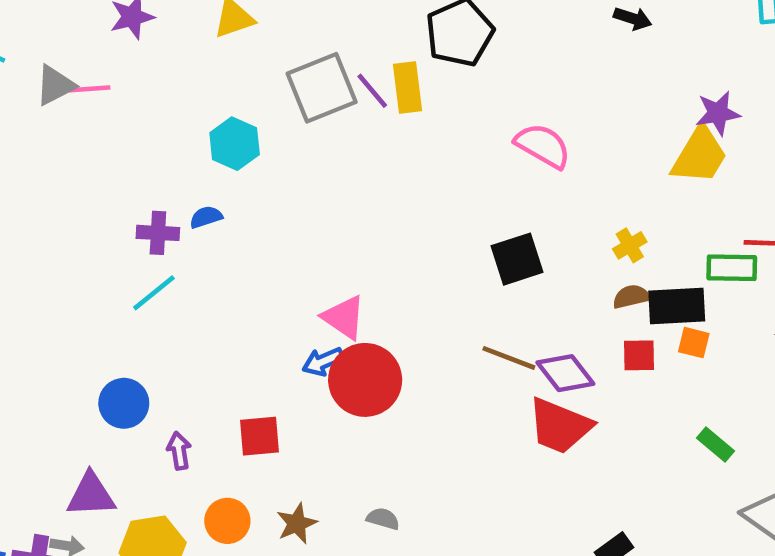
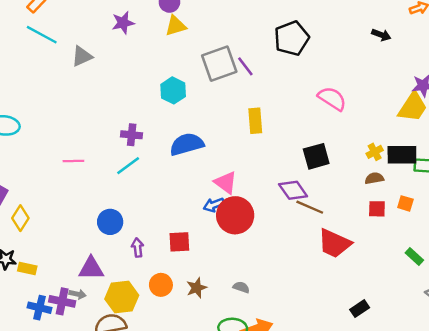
yellow rectangle: (407, 88) -> (255, 121), moved
pink line: (90, 89) -> (73, 161), moved
blue semicircle: (206, 217) -> (187, 144), moved, size x2.0
black rectangle: (677, 306) -> (402, 155), moved
purple diamond: (565, 373) -> (293, 190), moved

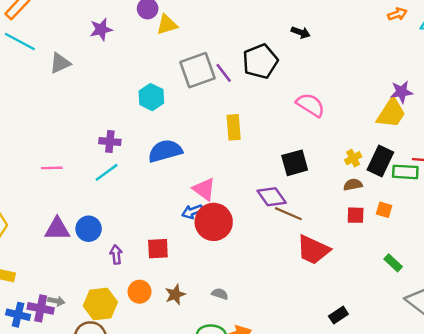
yellow triangle: (176, 26) -> (167, 25), moved
black arrow: (381, 35) -> (301, 32), moved
black pentagon: (292, 38) -> (260, 61), moved
black rectangle: (402, 155) -> (380, 161), turned -64
purple triangle: (91, 268) -> (57, 229), moved

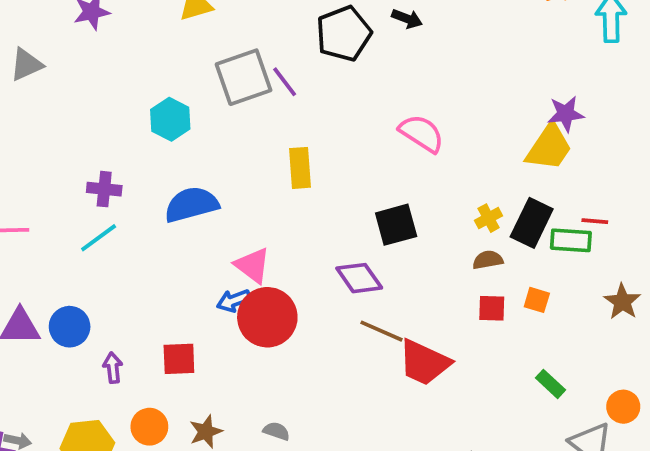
black pentagon: (260, 61) -> (344, 34), moved
brown line: (288, 214) -> (381, 331), moved

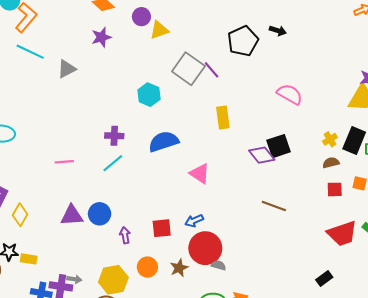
gray square: (244, 77) -> (188, 69), turned -32
purple diamond: (359, 278) -> (262, 155), moved
blue arrow: (234, 301) -> (194, 221), moved
red circle: (267, 317) -> (205, 248), moved
red trapezoid: (424, 363) -> (342, 234), moved, turned -40

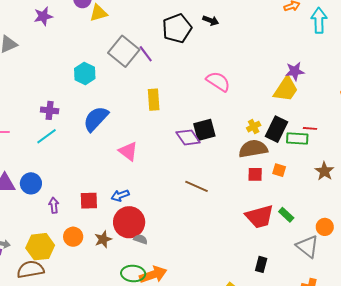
blue semicircle: (164, 142) -> (96, 119), turned -32
brown semicircle: (331, 163) -> (253, 149), size x1.8
black rectangle: (324, 278) -> (261, 264), moved, turned -42

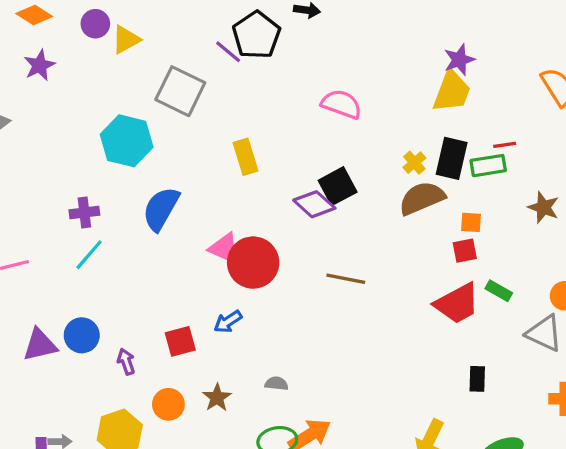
purple line: (146, 54) -> (228, 52), moved
cyan hexagon: (85, 73) -> (127, 141), size x1.4
red square: (255, 174) -> (465, 251), moved
red circle: (129, 222) -> (253, 263), moved

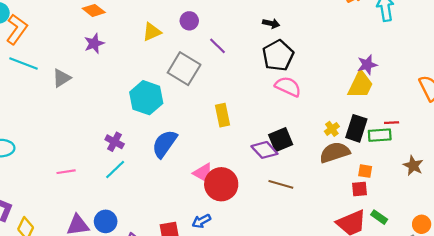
purple circle: (95, 24) -> (189, 21), moved
black pentagon: (256, 35) -> (278, 56), moved
purple cross: (84, 213) -> (115, 142), turned 30
brown line: (346, 279) -> (281, 184), moved

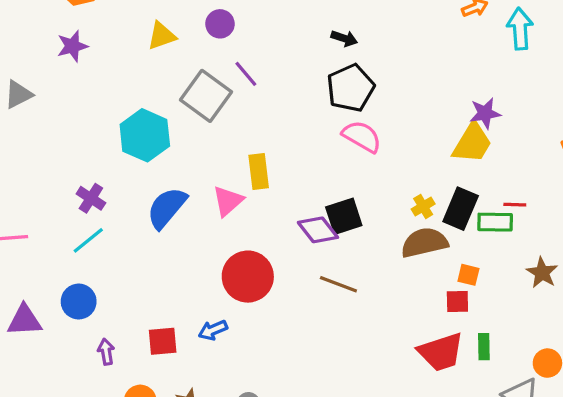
purple line: (218, 46) -> (246, 74), moved
pink triangle: (203, 173) -> (228, 201), moved, turned 45
green rectangle: (379, 217) -> (484, 347), turned 49
blue circle: (106, 221) -> (79, 302), moved

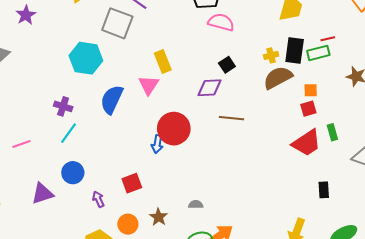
yellow cross: (423, 206) -> (271, 55), turned 32
black square: (344, 216) -> (227, 65), moved, size x0.7
purple diamond: (318, 230) -> (209, 88), turned -40
blue arrow: (213, 330) -> (157, 144), moved, turned -42

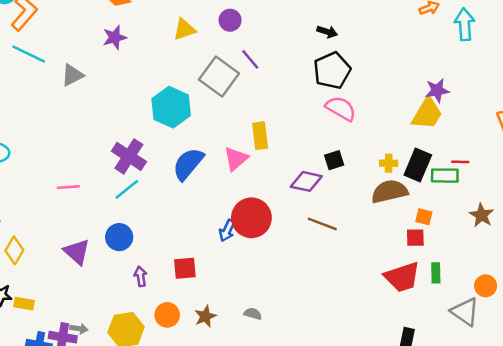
purple cross: (63, 106) -> (129, 156), size x1.5
purple triangle: (42, 194) -> (77, 252), turned 45

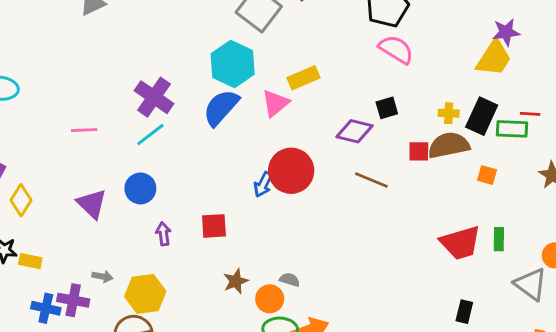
cyan hexagon: (171, 107) -> (233, 64), moved
yellow rectangle: (260, 136) -> (304, 78), turned 72
red square: (415, 238) -> (419, 151), moved
orange circle: (167, 315) -> (270, 299), moved
gray arrow: (79, 329) -> (102, 277), moved

